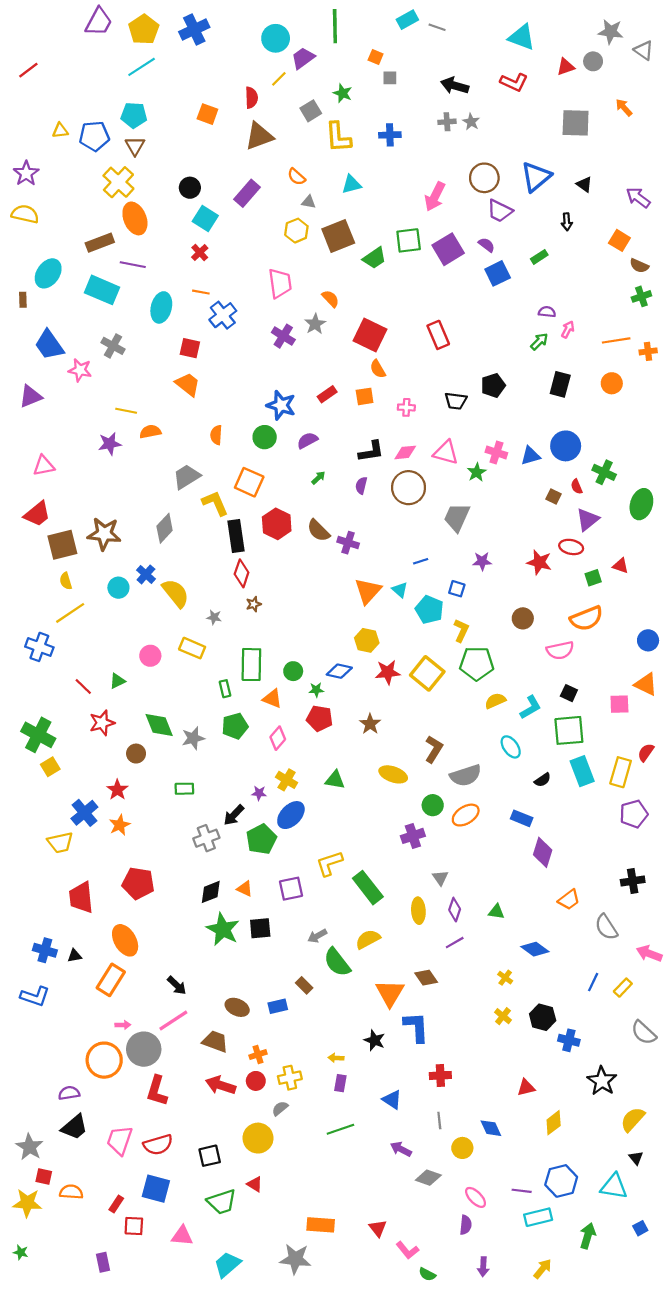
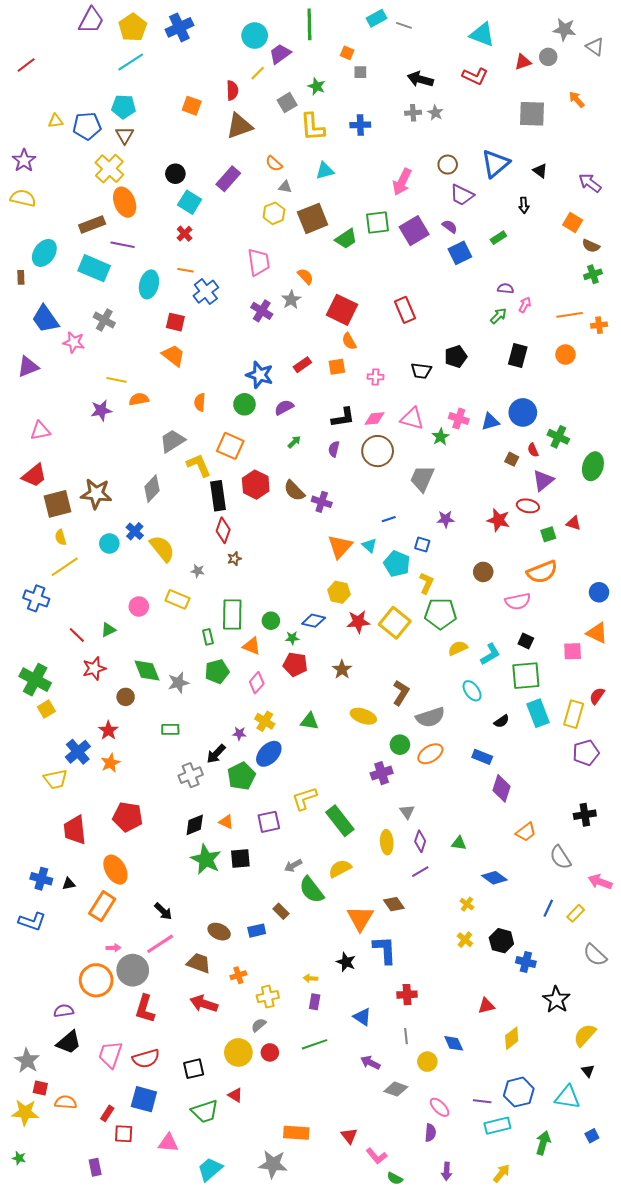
brown circle: (484, 178) -> (448, 165), size x0.7
red circle: (256, 1081) -> (270, 1052), moved

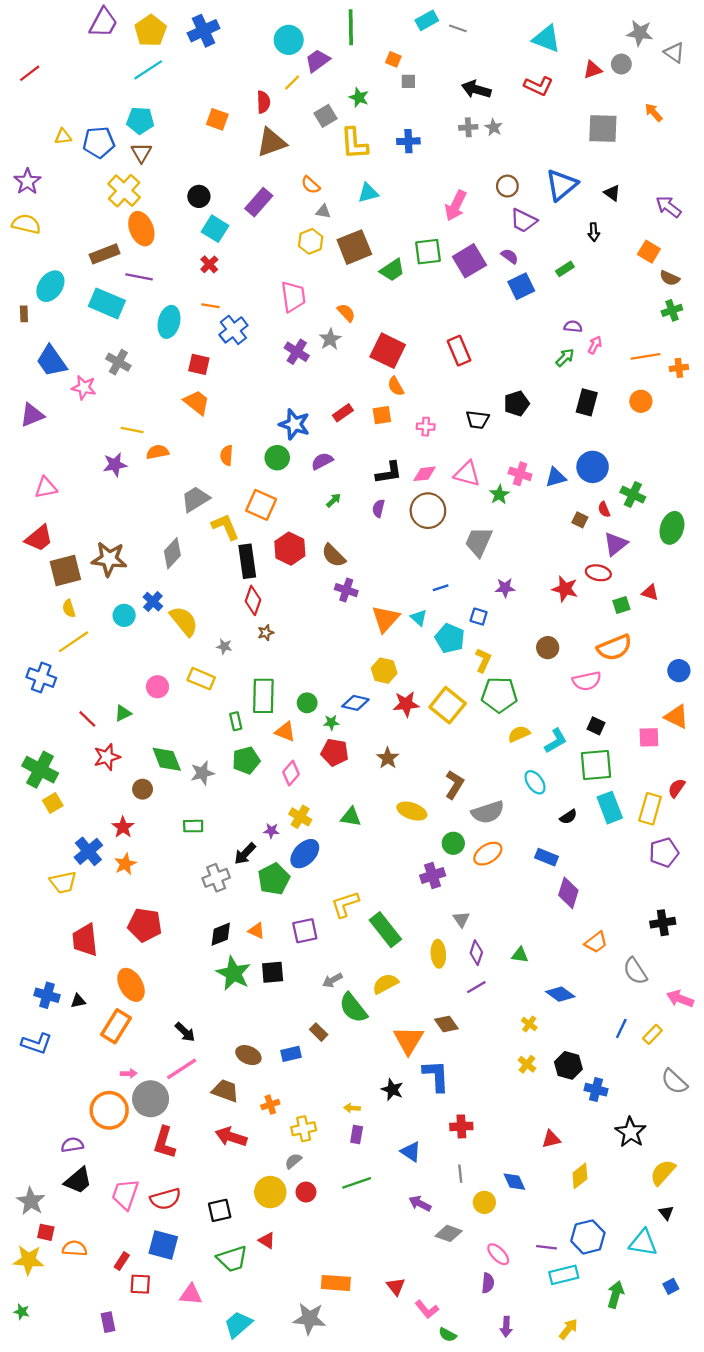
purple cross: (322, 502) -> (346, 590), moved

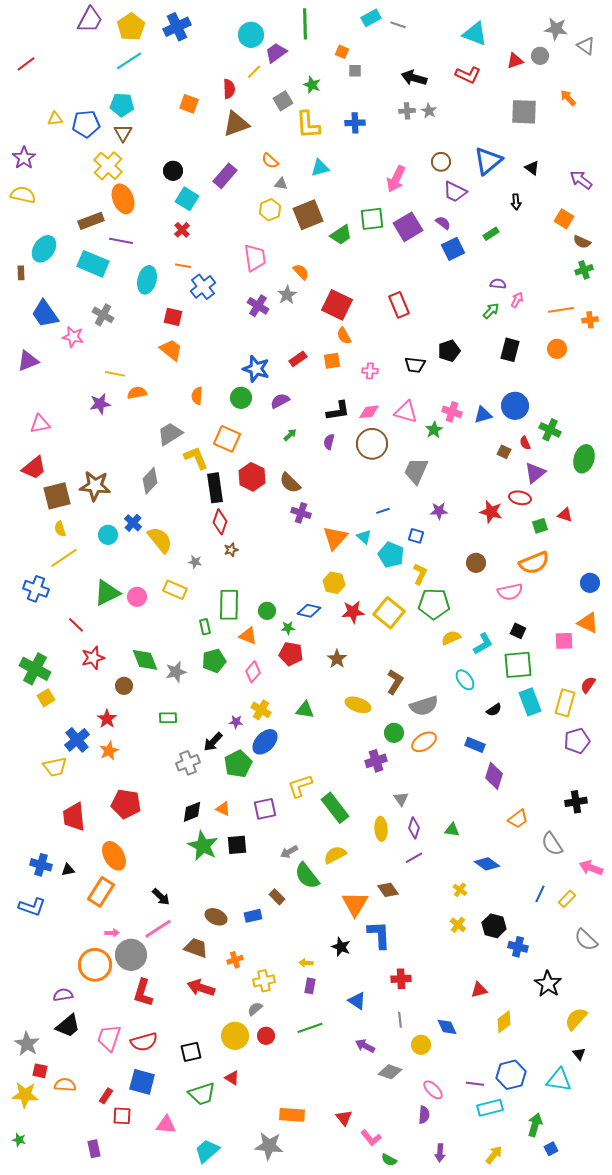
green triangle: (123, 713) -> (107, 593), moved, size x1.8
blue square: (671, 1286) -> (551, 1149), moved

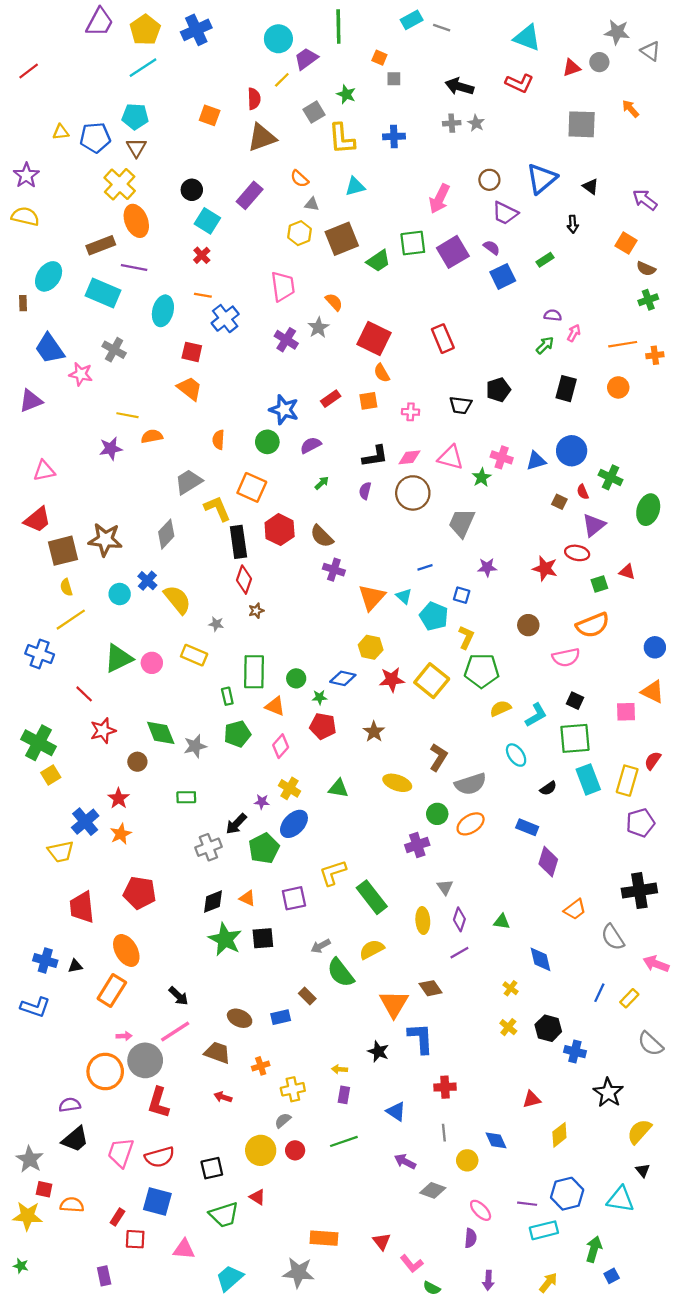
black cross: (576, 802) -> (639, 891), size x1.4
blue diamond: (487, 864) -> (541, 959), turned 40
red arrow: (201, 988) -> (223, 1097), size x0.6

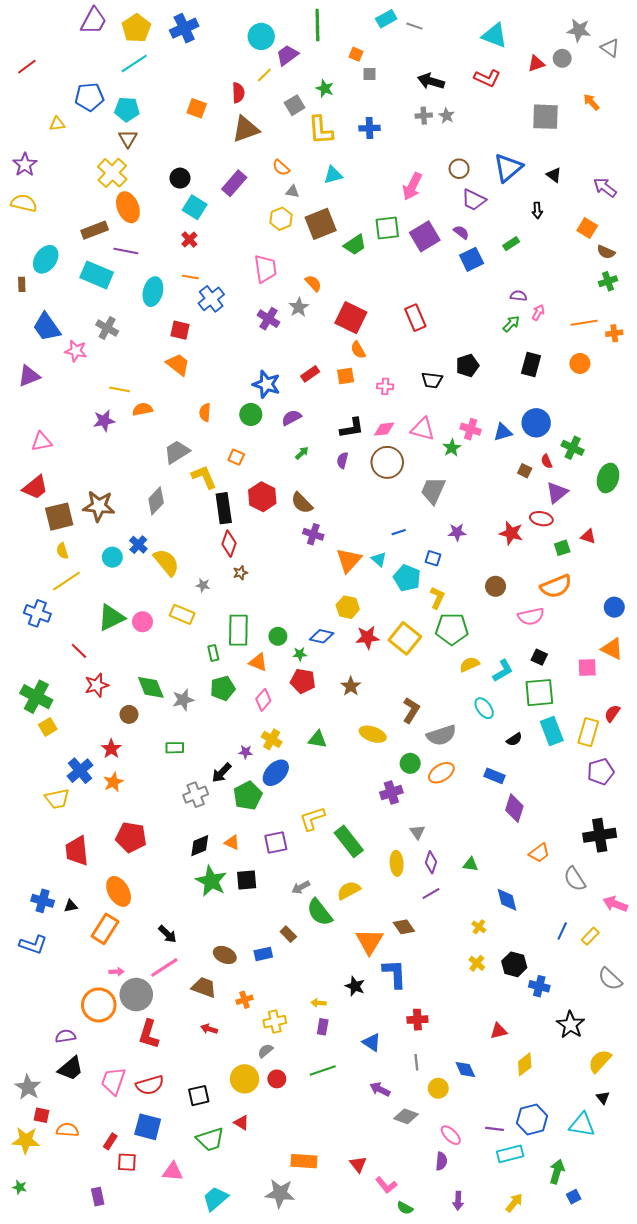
blue pentagon: (95, 138) -> (89, 97), moved
orange square: (252, 487) -> (236, 457), size x0.6

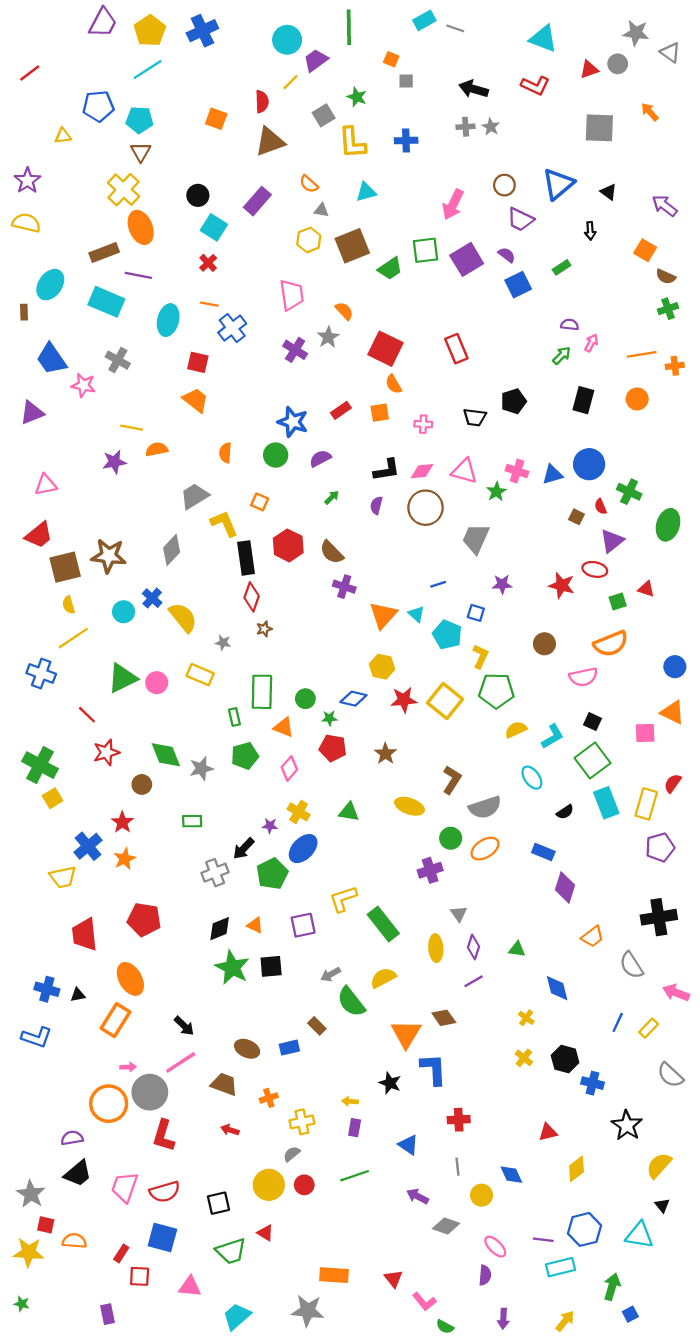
green square: (539, 693) -> (593, 760), turned -32

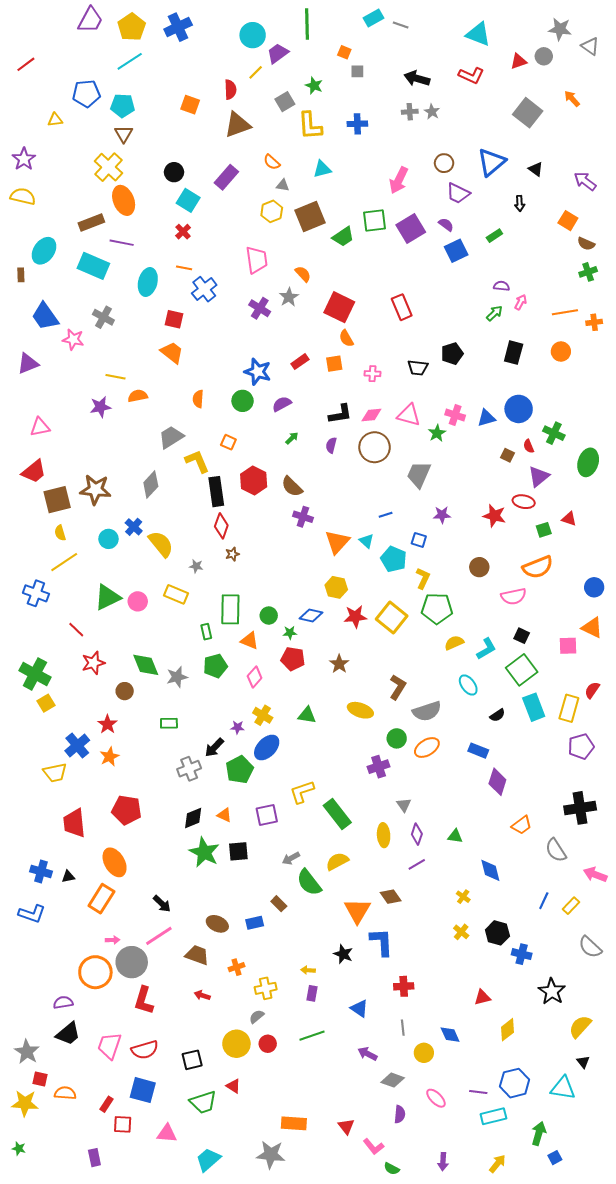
gray square: (599, 128) -> (528, 113), turned 36
purple semicircle: (485, 1275) -> (400, 1114), moved

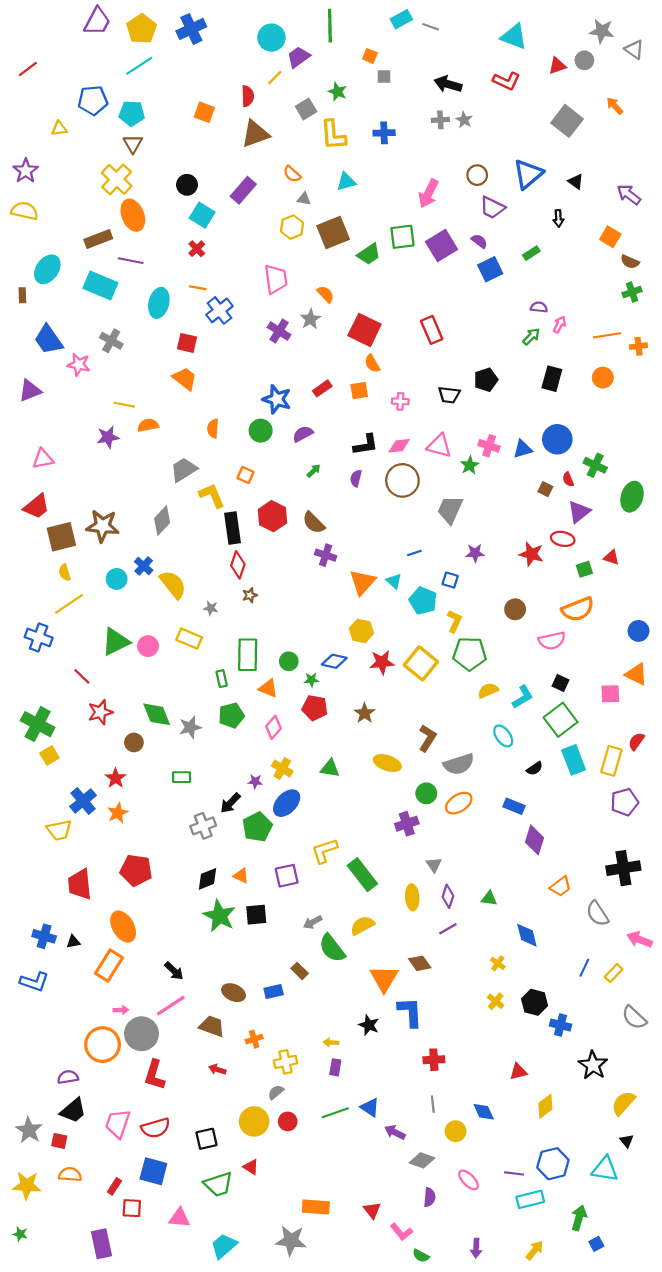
blue triangle: (359, 1008) -> (370, 1107), moved
red square: (40, 1079) -> (59, 1141), moved
purple rectangle: (94, 1158) -> (101, 1244), size x1.5

